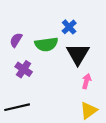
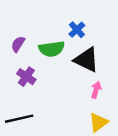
black triangle: (78, 54) -> (86, 60), turned -35

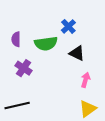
purple semicircle: (18, 44) -> (16, 39), turned -32
black triangle: (86, 60) -> (77, 53), size x0.7

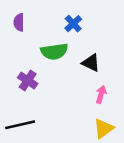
blue cross: (68, 26) -> (73, 24), moved
purple semicircle: (16, 39) -> (19, 22), moved

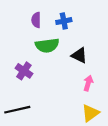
purple semicircle: (19, 22) -> (36, 20), moved
blue cross: (73, 24) -> (64, 21), turned 32

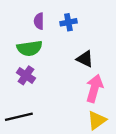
green semicircle: (47, 45) -> (30, 48), moved
pink arrow: (88, 83) -> (94, 88), size x1.6

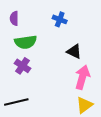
purple semicircle: (39, 21) -> (14, 18), moved
blue cross: (68, 22) -> (60, 19), turned 32

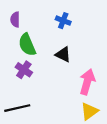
green semicircle: (26, 42) -> (27, 45), turned 75
black triangle: (74, 51) -> (63, 54), moved

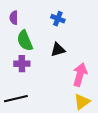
black triangle: (63, 54) -> (58, 50), turned -42
purple cross: (24, 70) -> (22, 64), turned -35

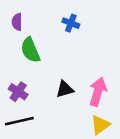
black triangle: (58, 50) -> (65, 89), moved
purple cross: (22, 64) -> (18, 92), moved, turned 35

